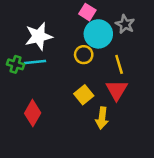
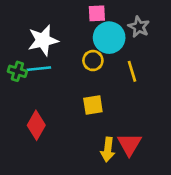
pink square: (87, 12) -> (97, 13), turned -35
red triangle: (117, 90) -> (129, 144), moved
yellow square: (84, 95) -> (93, 105), turned 30
yellow arrow: (102, 118) -> (108, 150), moved

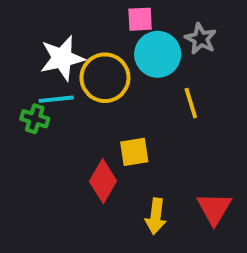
yellow circle: (93, 61) -> (105, 78), moved, size x1.6
green cross: (17, 71) -> (35, 119), moved
red diamond: (36, 125) -> (103, 181), moved
red triangle: (129, 144) -> (214, 208), moved

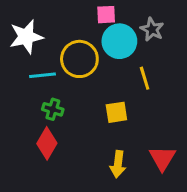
white star: (62, 58) -> (26, 37), moved
green cross: (35, 119) -> (53, 109), moved
yellow square: (134, 152) -> (116, 112), moved
red diamond: (103, 181) -> (47, 143), moved

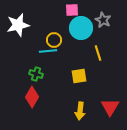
yellow circle: (79, 59) -> (54, 40), size x0.6
cyan line: (42, 75) -> (48, 51), moved

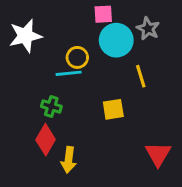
yellow arrow: (80, 111) -> (69, 160), moved

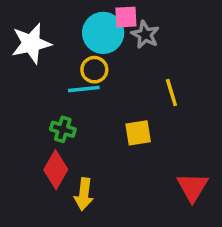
gray star: (148, 29) -> (145, 35), moved
cyan circle: (116, 40) -> (103, 33), moved

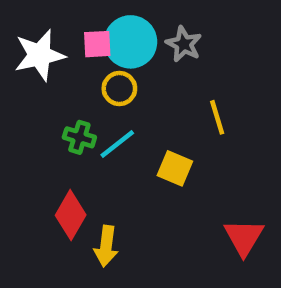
pink square: (126, 17) -> (97, 44), moved
cyan line: (84, 89) -> (117, 144), moved, turned -32
green cross: (63, 129) -> (79, 137), moved
yellow square: (138, 133) -> (175, 168), turned 32

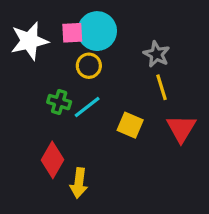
gray star: (184, 44) -> (157, 54), moved
red triangle: (244, 237) -> (181, 128), moved

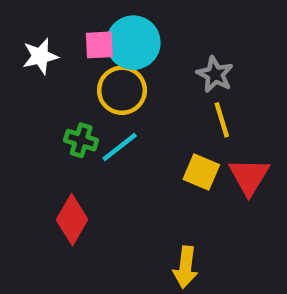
white star: (29, 41) -> (40, 56), size x0.7
yellow circle: (89, 66) -> (122, 90), size x1.4
yellow square: (130, 125) -> (201, 172), moved
yellow arrow: (79, 183) -> (185, 267), moved

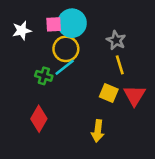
cyan line: (120, 147) -> (65, 67), moved
yellow arrow: (185, 267) -> (98, 131), moved

